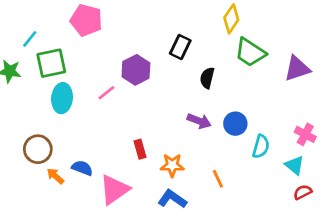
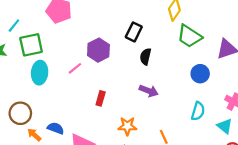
black semicircle: (207, 78) -> (146, 57), moved
blue circle: (235, 124) -> (200, 74), moved
red rectangle: (140, 149) -> (101, 98), moved, turned 32

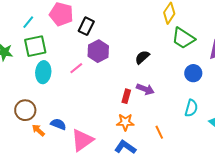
cyan line: (14, 26) -> (28, 22), moved
black rectangle: (134, 32) -> (86, 26), moved
black semicircle: (146, 57) -> (142, 57), turned 35
red rectangle: (101, 98) -> (126, 96), moved

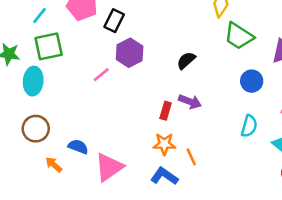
cyan ellipse: (43, 72) -> (33, 81), moved
orange arrow: (38, 130) -> (54, 165), moved
orange line: (159, 132) -> (191, 157), moved

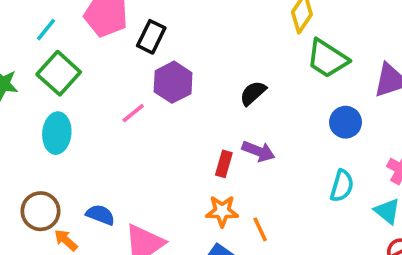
green square: (49, 46) -> (59, 73), turned -36
cyan ellipse: (33, 81) -> (57, 133), moved
brown circle: (36, 129) -> (40, 211), moved

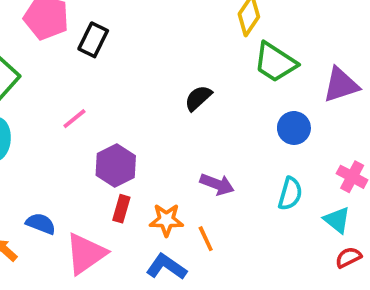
purple hexagon: (173, 82) -> (116, 166), moved
purple arrow: (258, 151) -> (217, 184), moved
red rectangle: (224, 164) -> (121, 209), moved

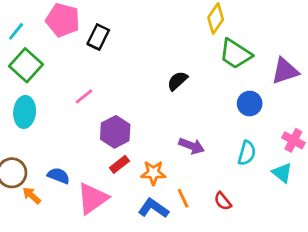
red rectangle: (121, 209) -> (119, 164), turned 36
orange line: (206, 239) -> (183, 198), moved
red semicircle: (348, 257) -> (223, 201), moved, turned -102

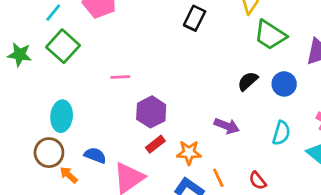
black rectangle: (98, 37) -> (195, 18), moved
black semicircle: (177, 81) -> (248, 81), moved
pink line: (84, 96) -> (120, 77), turned 36
cyan ellipse: (25, 112) -> (62, 116), moved

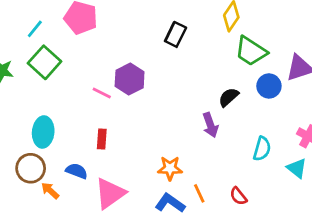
pink line: (120, 77) -> (102, 93), turned 30
blue circle: (284, 84) -> (269, 86), moved
purple hexagon: (151, 112) -> (130, 79), moved
purple arrow: (227, 126) -> (210, 125), moved, turned 50
red rectangle: (155, 144) -> (102, 139), moved, turned -48

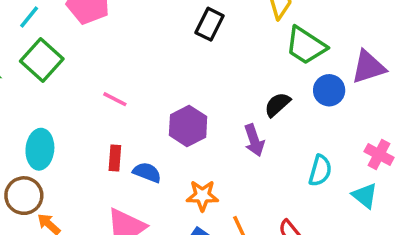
purple hexagon: (130, 79) -> (188, 126), moved
blue semicircle: (77, 171) -> (147, 172), moved

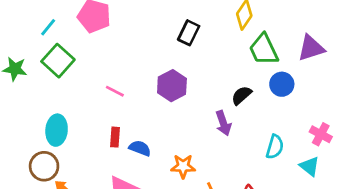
green trapezoid: (306, 46) -> (264, 49), turned 32
purple triangle: (368, 67) -> (311, 48), moved
purple hexagon: (188, 126) -> (172, 86), moved

